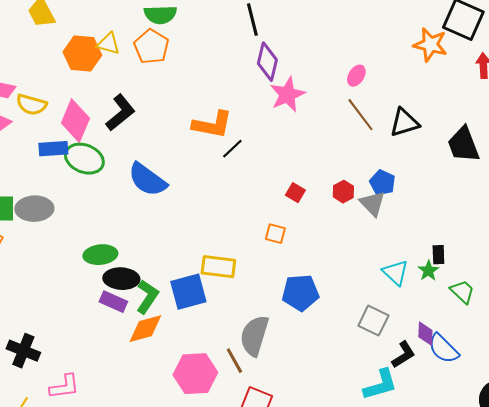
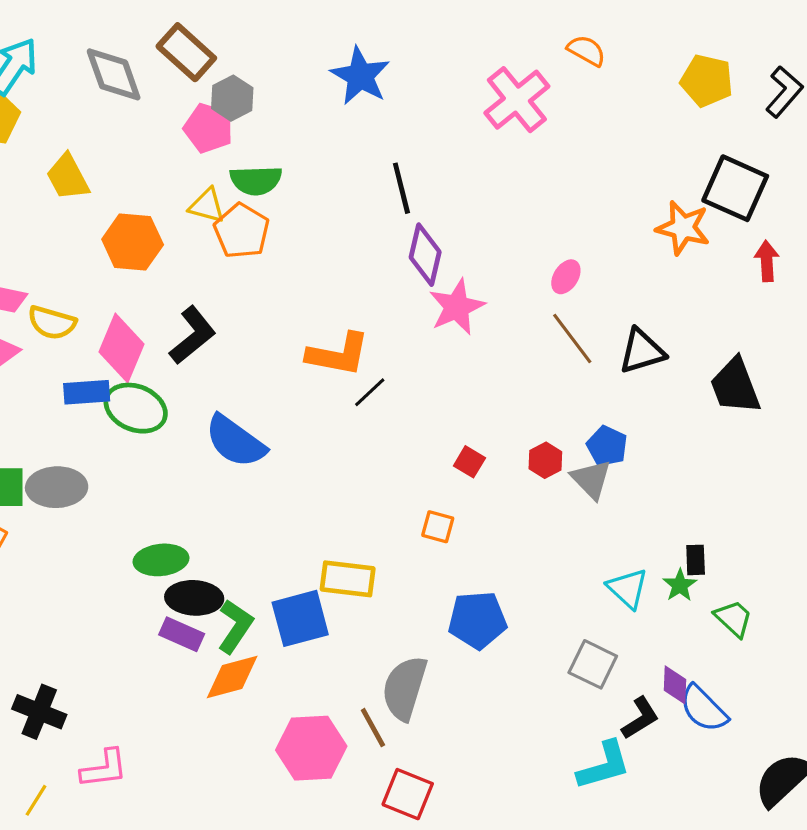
yellow triangle: (108, 44) -> (207, 206), moved

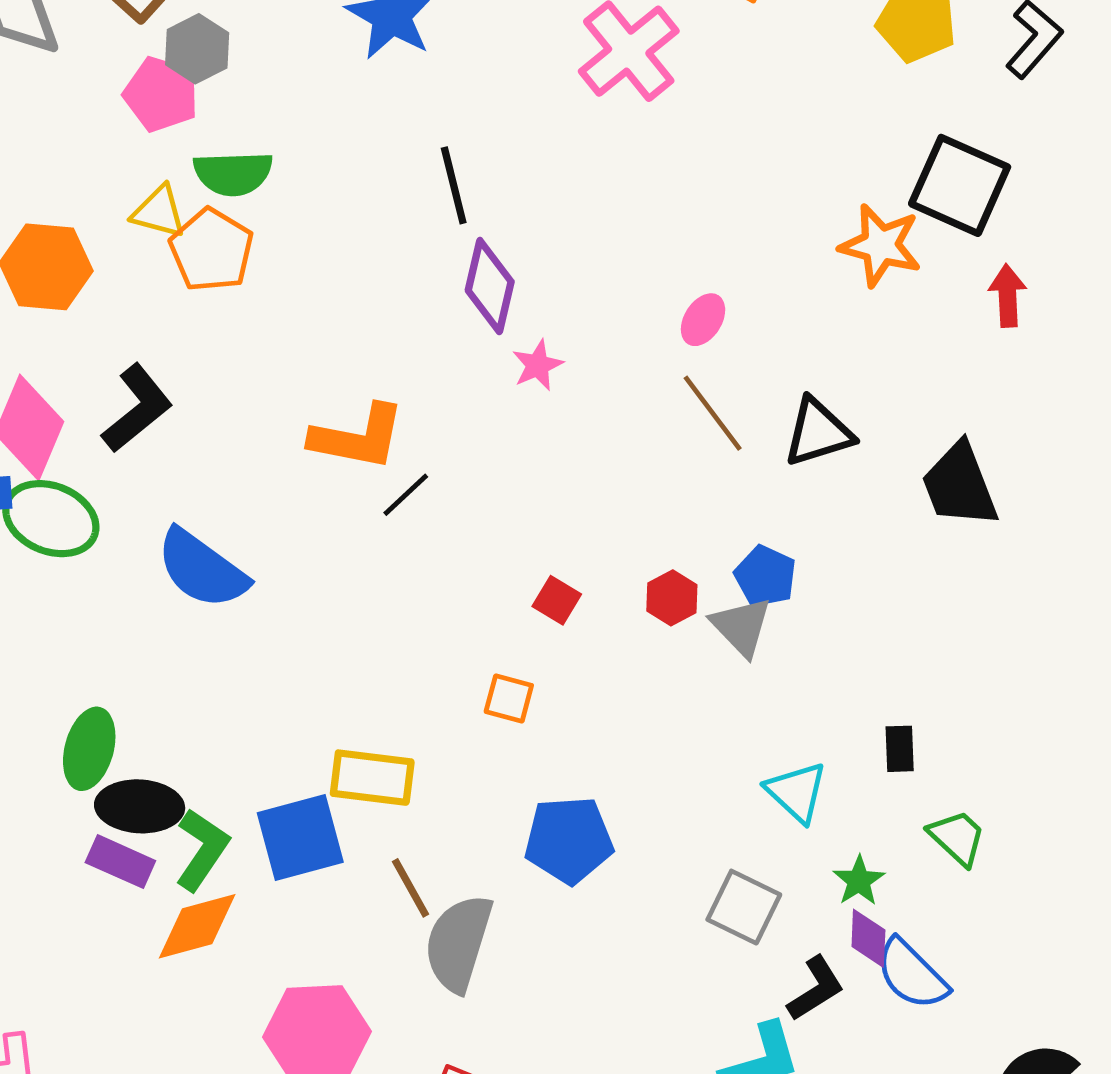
pink star: (457, 307) -> (538, 365), size x0.6
green ellipse: (161, 560) -> (89, 749), turned -69
green star: (680, 585) -> (859, 881), moved
brown line: (373, 728) -> (411, 888), moved

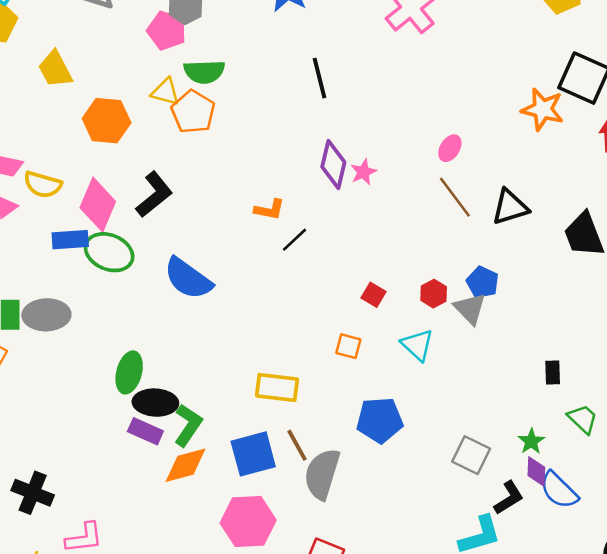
purple diamond: (490, 286) -> (333, 164), moved
orange L-shape: (358, 437) -> (269, 210), size x0.6
cyan triangle: (797, 792) -> (417, 345), moved
blue square: (300, 838) -> (253, 454), moved

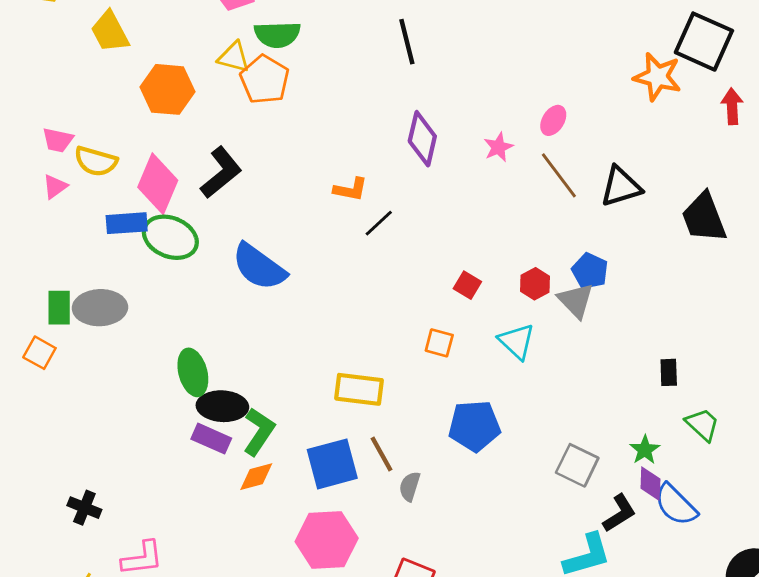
pink star: (363, 172) -> (498, 147), moved
green ellipse: (129, 372) -> (193, 372), turned -30
orange diamond: (186, 465) -> (256, 477), size x0.7
gray semicircle: (322, 474) -> (410, 486), size x0.5
black cross: (33, 493) -> (84, 508), size x0.7

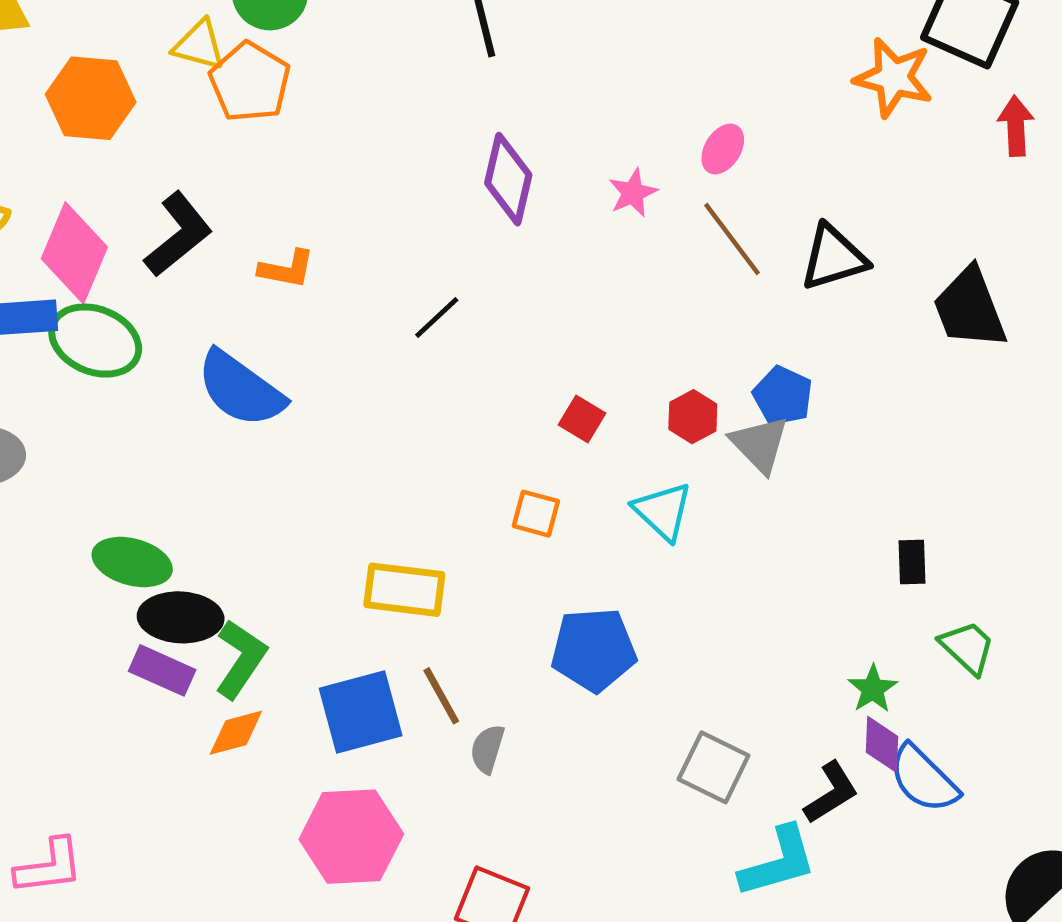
orange L-shape: (351, 189) -> (287, 269), moved
green ellipse: (193, 372) -> (132, 562), turned -60
gray square: (577, 465) -> (714, 767), moved

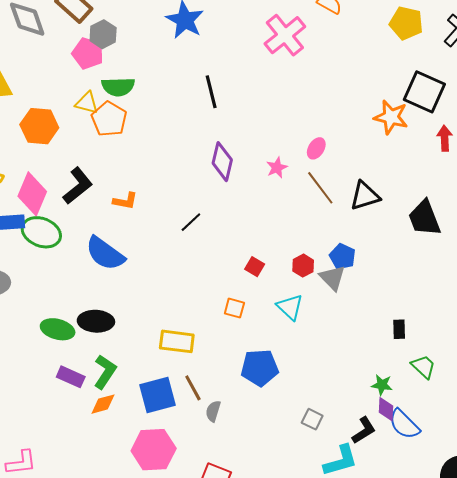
black ellipse: (181, 617) -> (96, 321), moved
green star: (873, 689) -> (382, 385), turned -30
gray square: (714, 767) -> (312, 419), size x0.7

